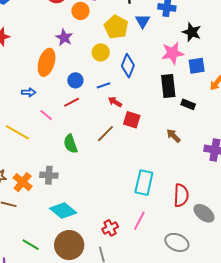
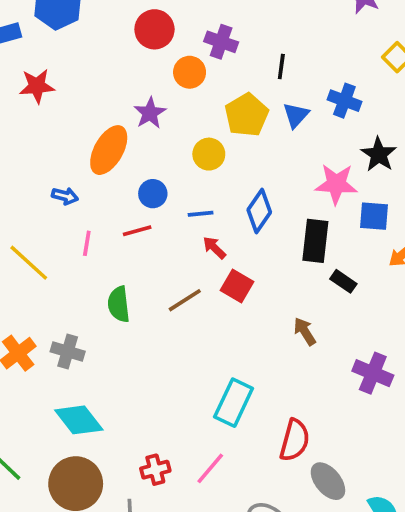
blue diamond: (128, 66) -> (259, 211), moved
pink line: (46, 115) -> (87, 243), turned 48

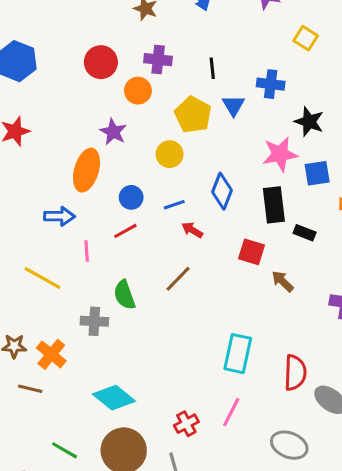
blue arrow: (65, 196) -> (59, 216), size x1.4
red square: (237, 286) -> (252, 252), moved
gray cross: (68, 351) -> (94, 321), moved

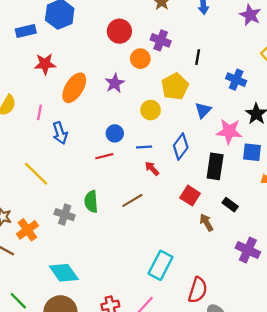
blue triangle: (234, 105) -> (203, 110), moved
orange ellipse: (86, 170) -> (74, 88), moved
blue arrow: (59, 216) -> (60, 133), turned 55
black rectangle: (305, 233) -> (230, 205), moved
pink line: (87, 251) -> (39, 112), moved

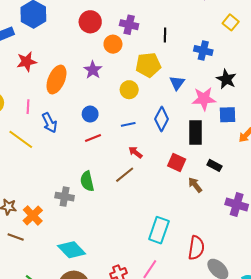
yellow pentagon: (175, 86) -> (148, 65), turned 30
blue circle: (115, 133) -> (90, 114), moved
red arrow: (152, 168) -> (135, 152), moved
yellow line: (36, 174) -> (21, 139), moved

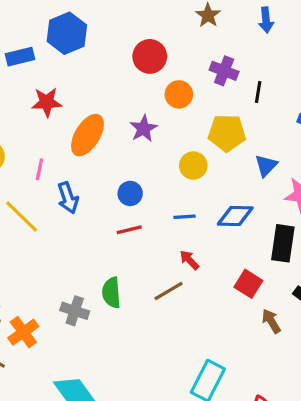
purple cross: (129, 25) -> (224, 71), moved
blue diamond: (162, 119) -> (235, 216), turned 55

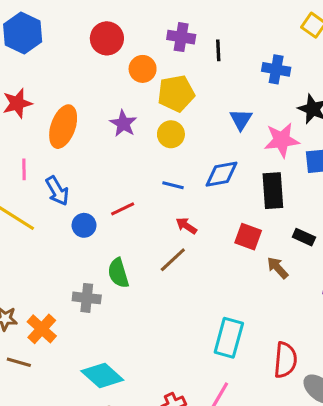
purple star: (144, 129) -> (123, 124), moved
yellow pentagon: (227, 133) -> (176, 93), moved
blue circle: (130, 193) -> (84, 225), moved
blue line: (185, 217) -> (173, 185), turned 30

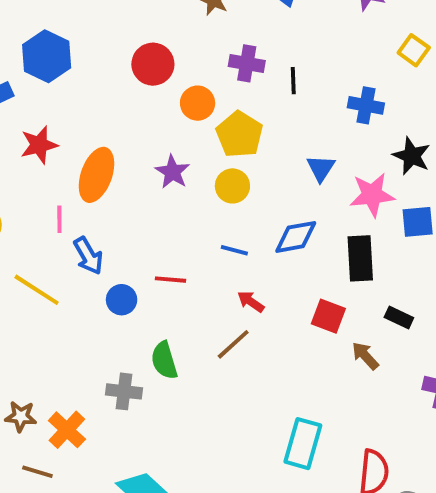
yellow pentagon: (176, 93) -> (239, 134), turned -30
pink line: (24, 169) -> (59, 219), moved
red line: (123, 209) -> (171, 280), turned 30

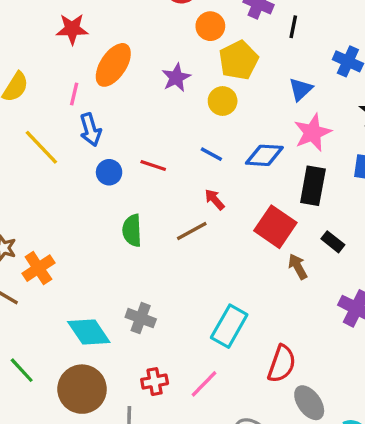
blue triangle: (321, 168) -> (301, 89), moved
pink star: (372, 195) -> (313, 133), moved, turned -30
red square: (328, 316) -> (275, 227), size x1.4
gray cross: (124, 391) -> (141, 318), moved

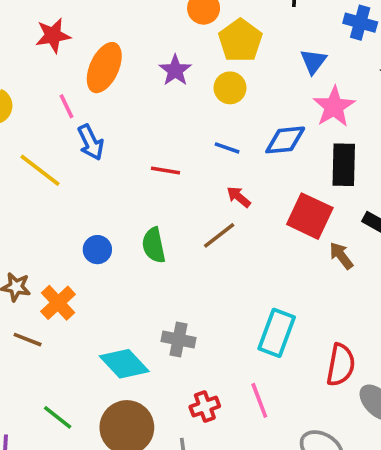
pink line: (74, 94) -> (67, 106), turned -30
blue circle: (109, 172) -> (97, 250), moved
pink line: (204, 384) -> (259, 400), turned -56

